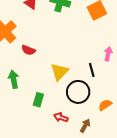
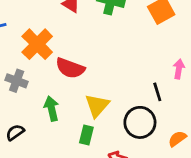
red semicircle: (28, 50) -> (70, 68), size x1.5
yellow triangle: (59, 72) -> (97, 106), moved

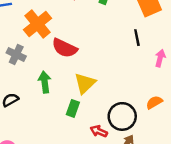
black line: (157, 92) -> (137, 38), moved
black circle: (140, 122) -> (122, 116), moved
orange semicircle: (177, 139) -> (154, 102), moved

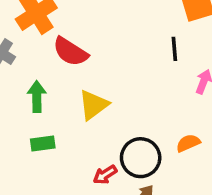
green rectangle: (73, 108) -> (43, 144), moved, turned 56
red arrow: (99, 131) -> (105, 175), turned -63

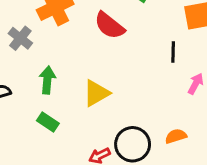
red semicircle: (70, 52) -> (109, 26), moved
green rectangle: (43, 144) -> (48, 122), turned 35

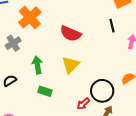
red semicircle: (109, 26) -> (71, 34), moved
gray cross: (20, 38) -> (13, 43), turned 35

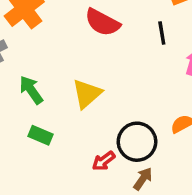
red semicircle: (71, 34) -> (102, 22), moved
green arrow: (37, 65) -> (31, 90), turned -30

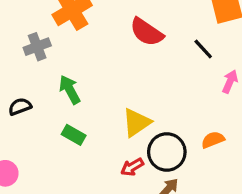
black line: (162, 33) -> (203, 49), turned -40
yellow triangle: (87, 94) -> (136, 123), moved

